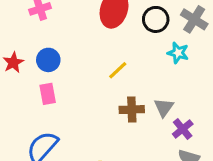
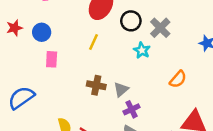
yellow line: (118, 70) -> (93, 42), moved, turned -35
pink rectangle: (48, 94) -> (52, 59), moved

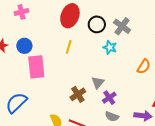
pink rectangle: (52, 59) -> (36, 67), size x1.6
brown cross: (96, 85) -> (78, 94), moved, turned -35

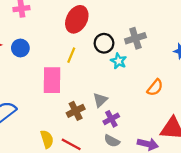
black circle: (97, 24) -> (104, 43), moved
gray cross: (122, 26) -> (135, 38), turned 30
pink rectangle: (36, 67) -> (52, 80), moved

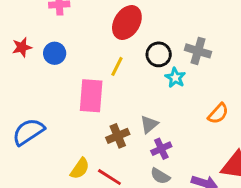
gray cross: (135, 38) -> (198, 51), turned 30
yellow semicircle: (47, 139) -> (80, 168), turned 48

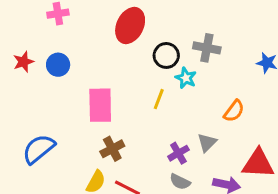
yellow line: (117, 66) -> (159, 99), moved
gray triangle: (149, 124) -> (207, 143), moved
brown cross: (118, 136) -> (112, 149), moved

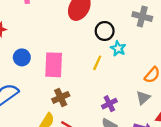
gray cross: (207, 48) -> (142, 16), moved
blue circle: (58, 65) -> (22, 57), moved
gray triangle: (207, 143) -> (143, 98), moved

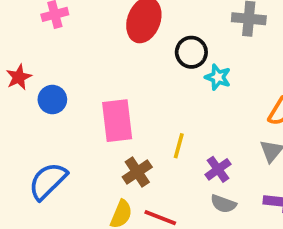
blue circle: (22, 57) -> (52, 100), moved
yellow line: (97, 63) -> (179, 146), moved

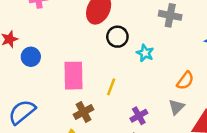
black circle: (191, 52) -> (117, 37), moved
yellow line: (179, 146) -> (111, 87), moved

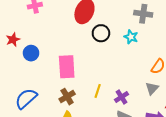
cyan star: (145, 53) -> (131, 37), moved
yellow line: (111, 87) -> (98, 91), moved
brown cross: (84, 112) -> (67, 97), moved

